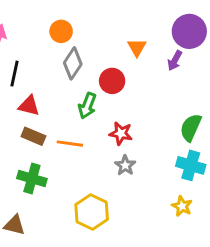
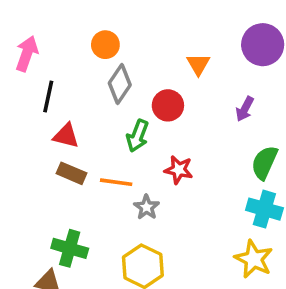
purple arrow: (175, 61) -> (245, 109), moved
gray star: (125, 165) -> (147, 207), moved
green cross: (32, 179) -> (70, 248), moved
yellow star: (182, 206) -> (254, 259), size x1.5

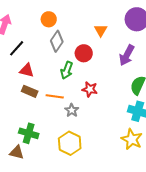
black line: (48, 96) -> (17, 48), turned 30
purple arrow: (245, 109) -> (127, 55), size x1.5

